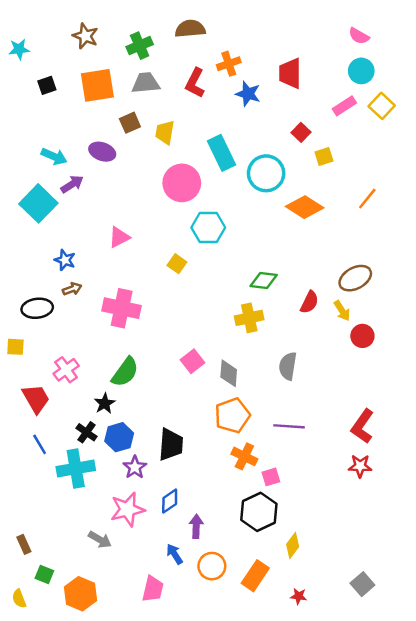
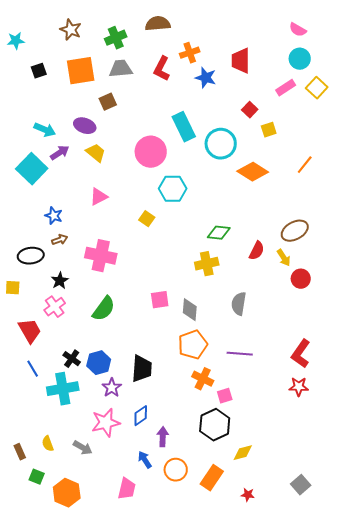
yellow trapezoid: (165, 132) -> (96, 153), moved, turned 120
pink square: (193, 361) -> (160, 300), turned 30
black star: (105, 403) -> (60, 281), moved
yellow diamond: (293, 546) -> (243, 453), turned 40
yellow semicircle: (19, 599) -> (48, 444), moved

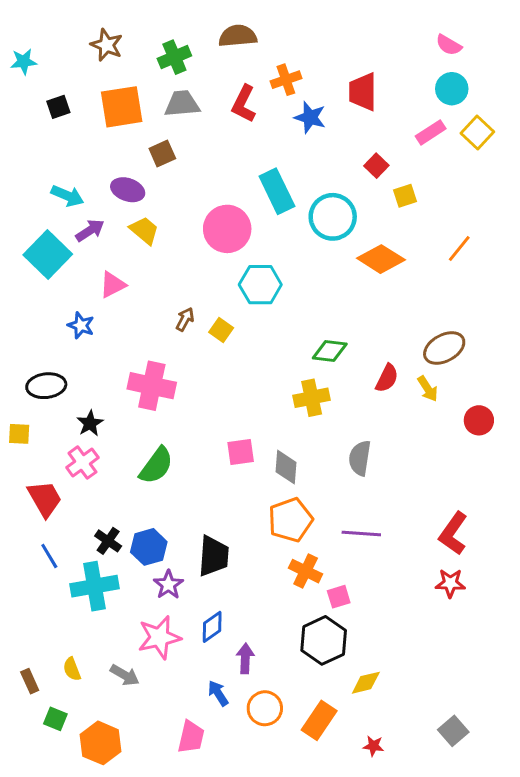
pink triangle: (99, 197) -> (113, 285), moved
brown arrow: (60, 240) -> (185, 319), moved, turned -42
red circle: (301, 279) -> (479, 420), moved

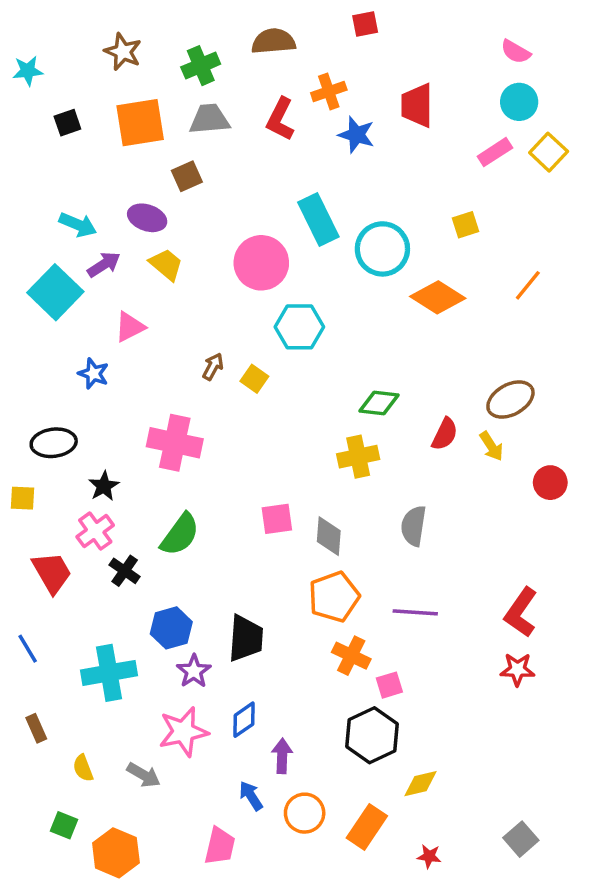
red square: (376, 166) -> (365, 24), moved, turned 35
black cross: (108, 541) -> (125, 571), moved
blue line: (49, 556) -> (28, 649), moved
brown rectangle: (30, 681) -> (36, 728), moved

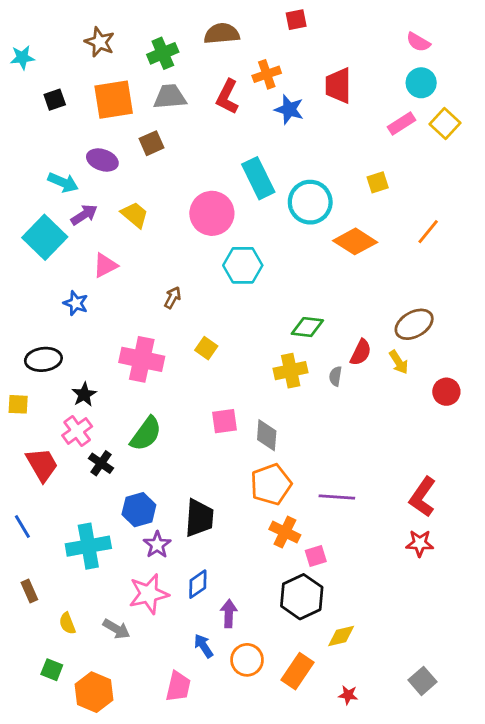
purple ellipse: (147, 218) -> (102, 160), moved
yellow square: (254, 379) -> (206, 348), moved
gray semicircle: (414, 526) -> (335, 376), moved, size x0.6

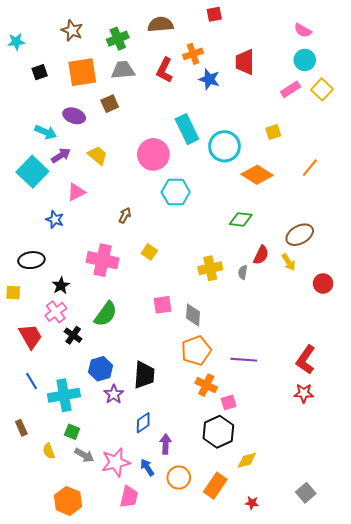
green diamond: (307, 327) -> (241, 219), moved
blue line: (22, 526) -> (31, 381), moved
pink star: (149, 594) -> (116, 462), moved
green square: (52, 670) -> (72, 432), moved

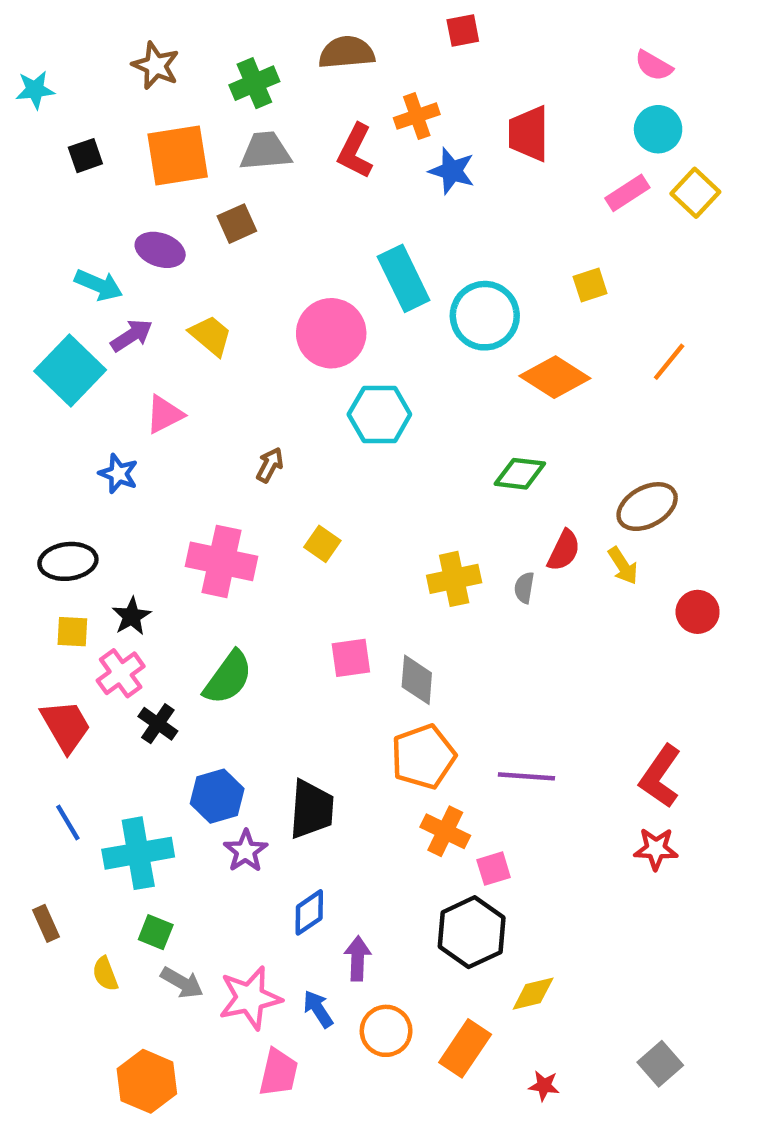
yellow square: (13, 293) -> (72, 632), moved

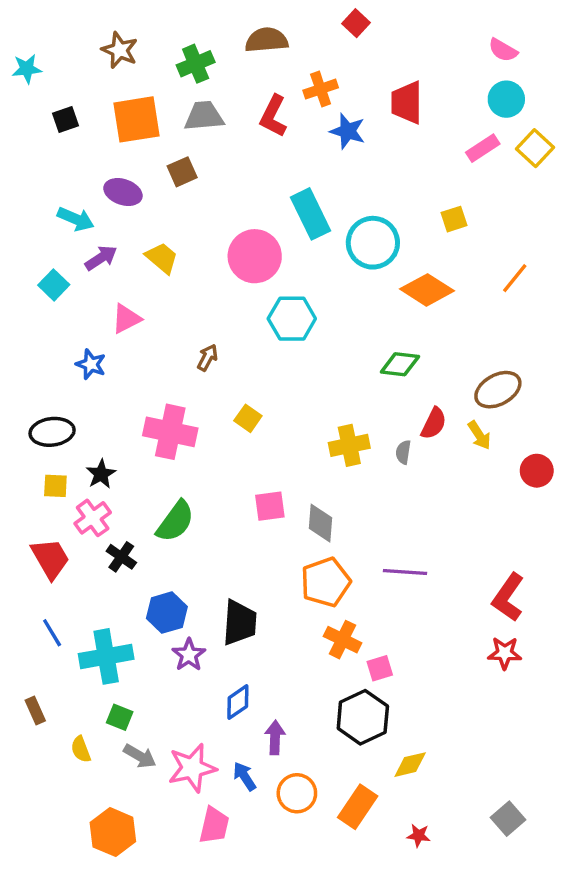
red square: (463, 30) -> (356, 23), turned -36
cyan square: (70, 371) -> (54, 285), size x0.6
purple line: (526, 776) -> (405, 572), moved

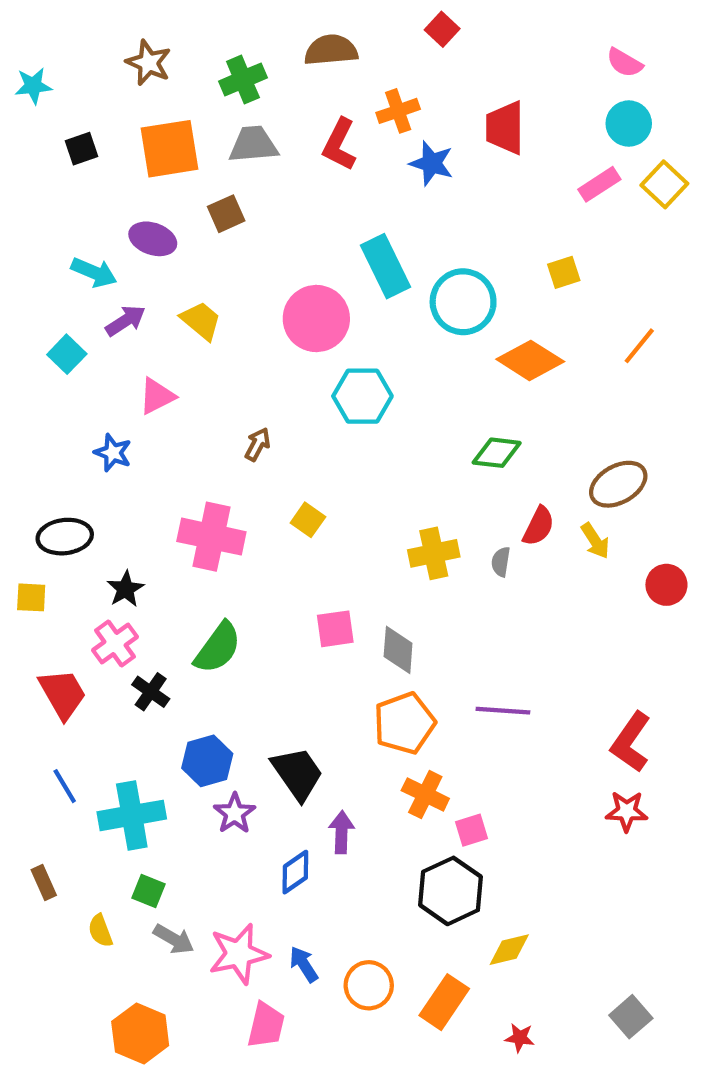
yellow square: (55, 486) -> (31, 597), moved
black trapezoid: (240, 623) -> (297, 774), turned -39
purple arrow: (275, 738) -> (341, 832), moved

